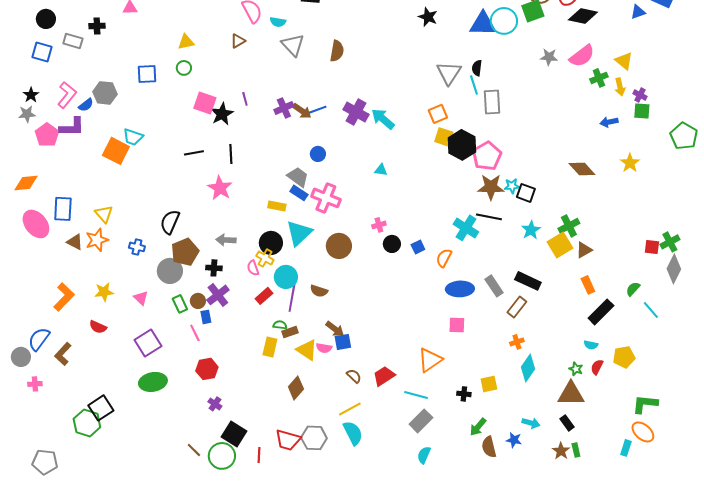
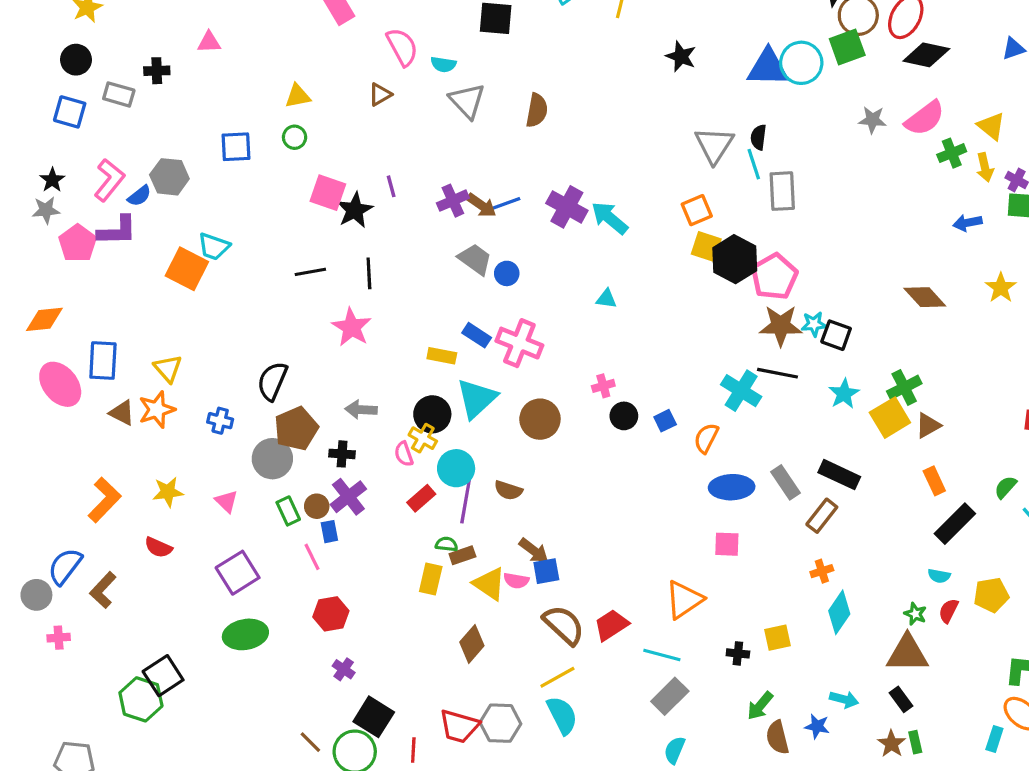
gray trapezoid: (298, 177) -> (475, 259), moved
brown semicircle: (354, 376) -> (564, 625), size x1.8

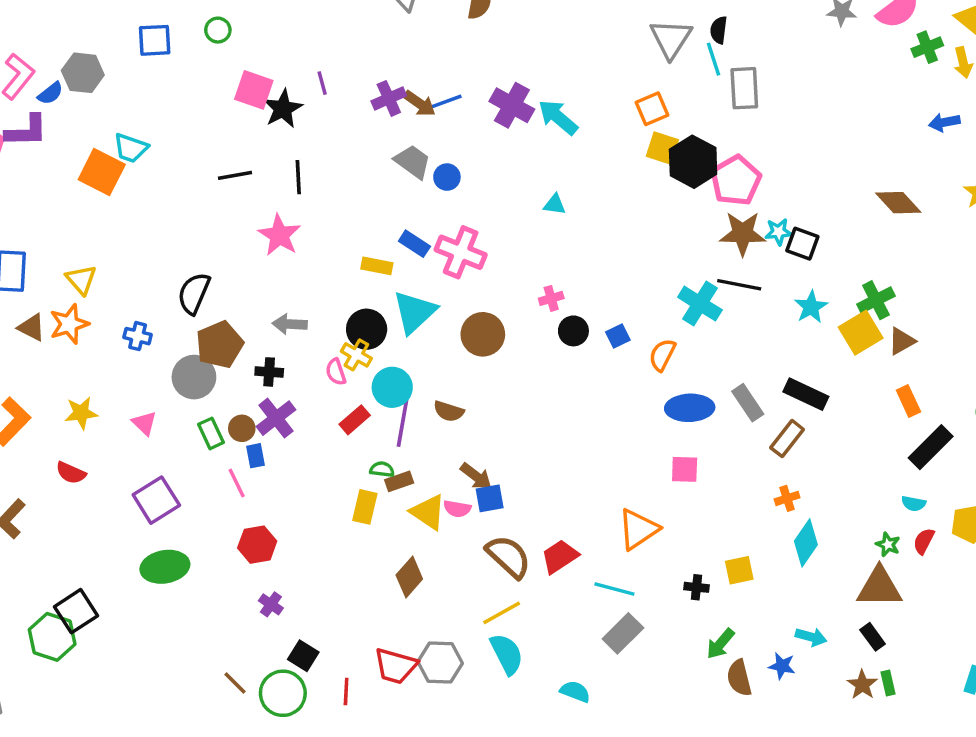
black square: (374, 717) -> (303, 656), size x0.7
cyan semicircle: (675, 750) -> (575, 692), moved, turned 88

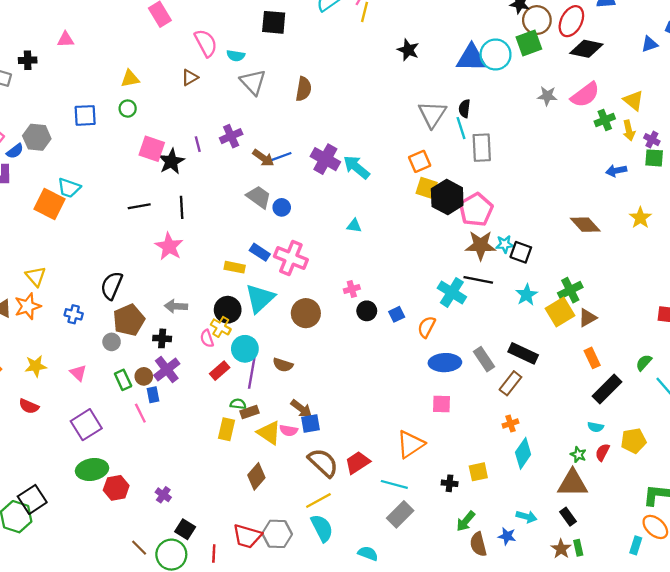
purple cross: (389, 98) -> (231, 136), moved
gray circle: (194, 377) -> (112, 342), size x0.6
red hexagon: (257, 545) -> (116, 488), moved

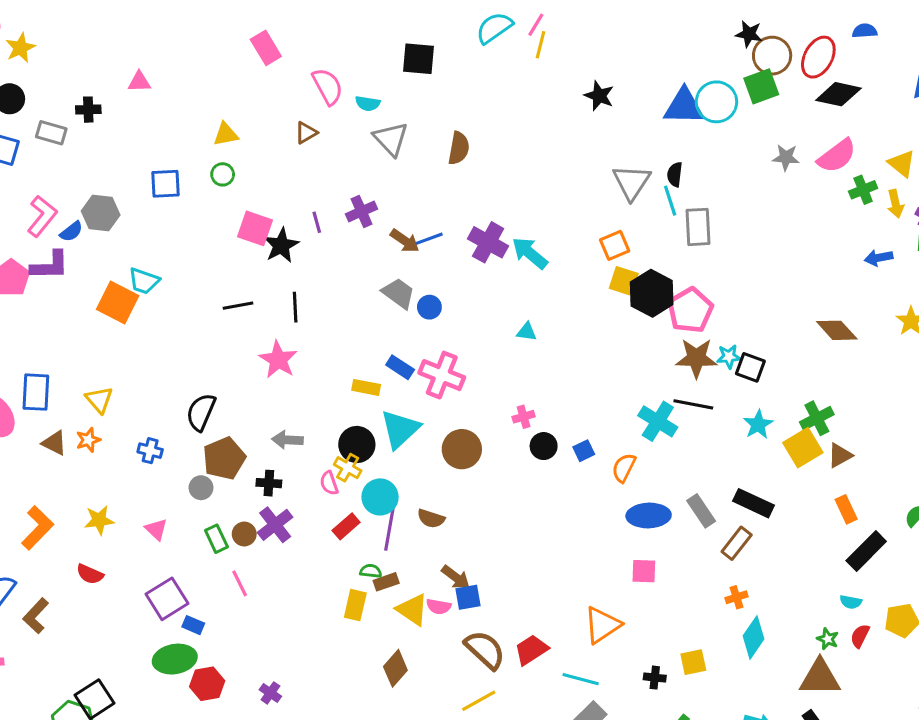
orange star: (28, 306) -> (88, 440), size x0.7
blue rectangle: (153, 395) -> (193, 625), moved, turned -56

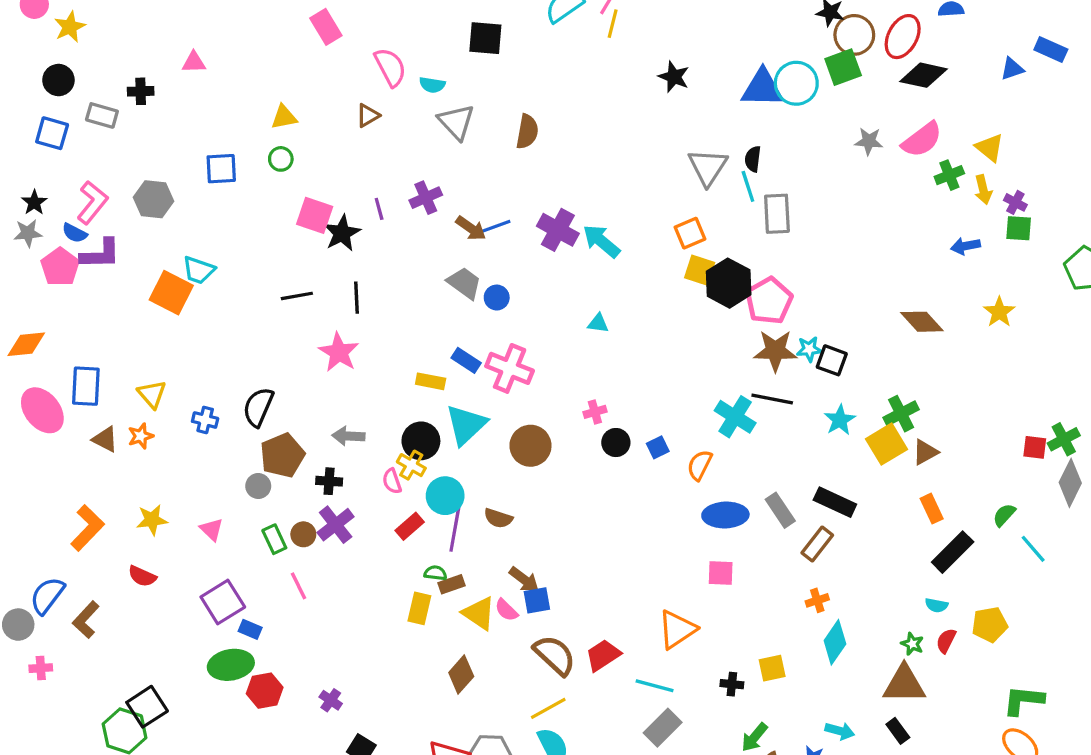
blue semicircle: (71, 232) -> (75, 233), moved, turned 65
blue cross: (150, 451) -> (205, 420), moved
pink semicircle: (439, 607) -> (506, 610), turned 35

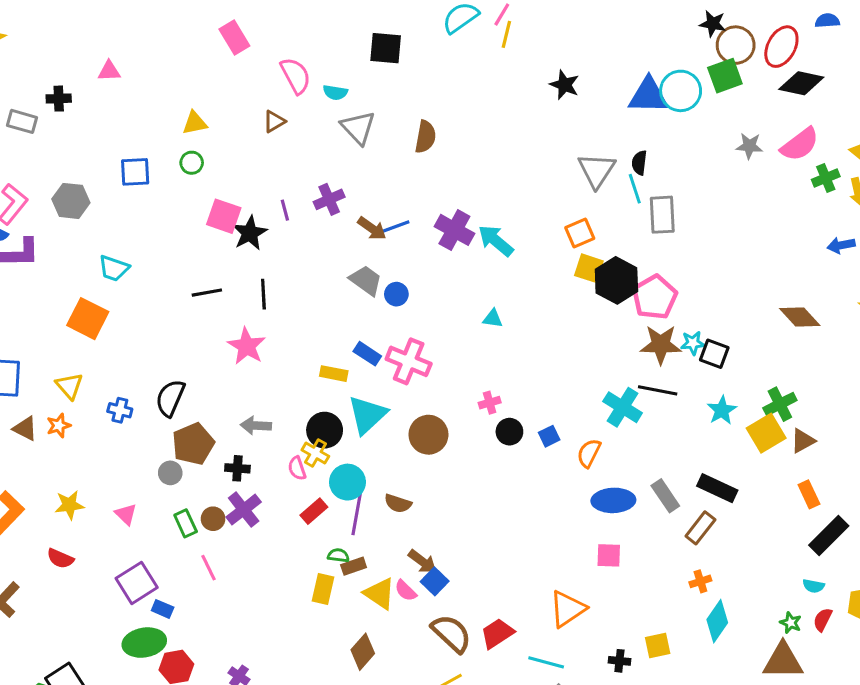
orange square: (171, 293) -> (88, 319), moved
blue square: (537, 600) -> (435, 581), turned -36

